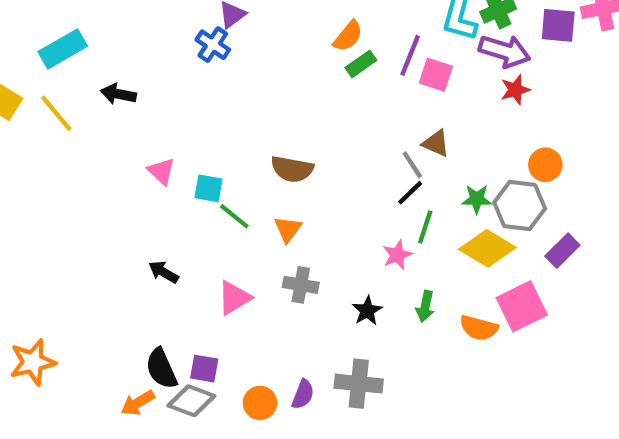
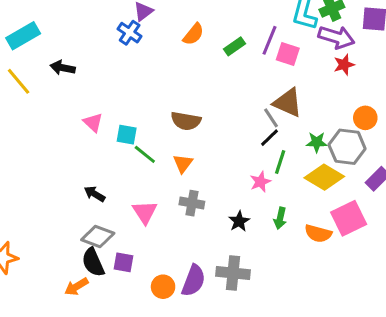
orange semicircle: (348, 36) -> (193, 34), moved
brown triangle: (436, 143) -> (288, 103), size x1.5
pink triangle: (234, 298) -> (145, 212), turned -32
purple semicircle: (303, 394) -> (193, 281), size x1.5
gray diamond: (191, 401) -> (98, 236), moved

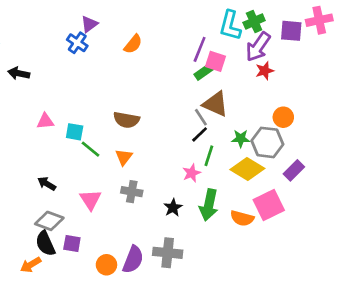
purple arrow: (336, 37) -> (258, 47), turned 108
green rectangle: (235, 46) -> (204, 72), moved
pink triangle: (93, 122) -> (45, 121), turned -48
green arrow: (280, 218) -> (209, 205), size x1.6

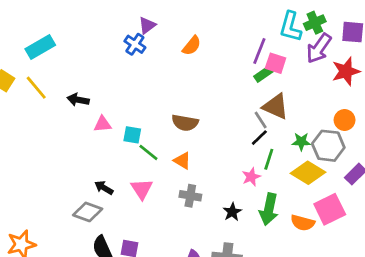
red star: (265, 71) -> (346, 71), moved, size x1.5
black arrow: (19, 73) -> (78, 100), moved
orange triangle: (124, 157) -> (182, 161), turned -36
pink triangle: (91, 200) -> (142, 189), moved
gray diamond: (49, 221) -> (88, 212), moved

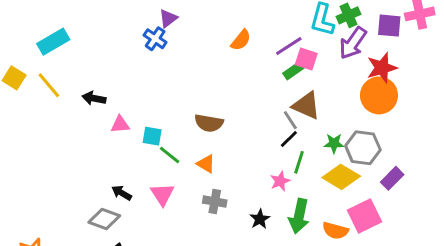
orange semicircle: (192, 46) -> (241, 40), moved
purple line: (259, 51) -> (289, 46), turned 35
orange circle: (345, 120) -> (379, 95), moved, size x1.6

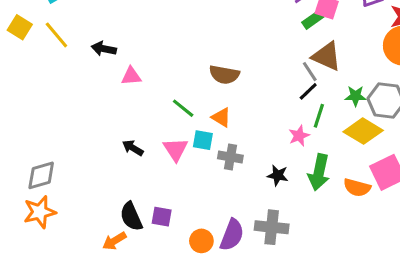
cyan square: (152, 136) -> (203, 140), moved
gray diamond: (104, 219) -> (41, 175), moved, turned -36
black star: (260, 219) -> (278, 175), turned -30

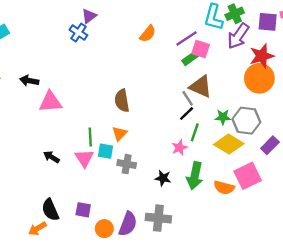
brown semicircle: (224, 75) -> (122, 101), turned 70
pink triangle: (131, 76) -> (50, 102), size x1.5
green line: (183, 108) -> (90, 137), moved, turned 48
orange triangle: (221, 117) -> (120, 134), turned 42
purple square: (162, 217) -> (83, 210), moved

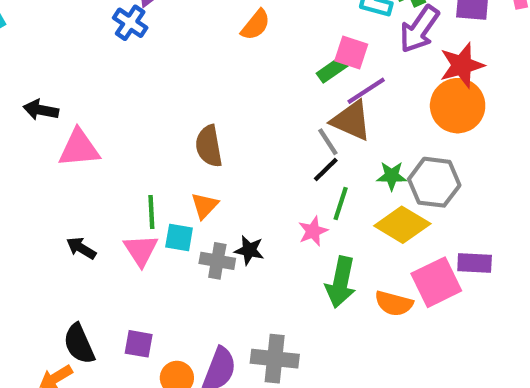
purple line: (187, 38) -> (366, 91), moved
purple rectangle: (270, 145) -> (475, 263), moved, turned 48
black star: (163, 178) -> (249, 250), moved

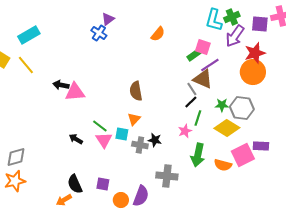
black arrow: (41, 110) -> (61, 85), moved
green line: (151, 212) -> (100, 126), moved, turned -49
gray cross: (275, 359) -> (167, 176), moved

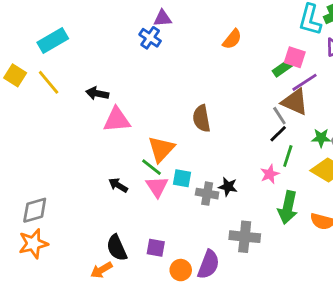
purple triangle: (108, 19) -> (163, 18), turned 32
black arrow: (61, 85) -> (97, 93), moved
orange triangle: (134, 119) -> (161, 149), moved, size x1.5

